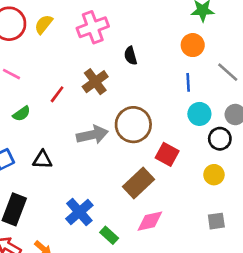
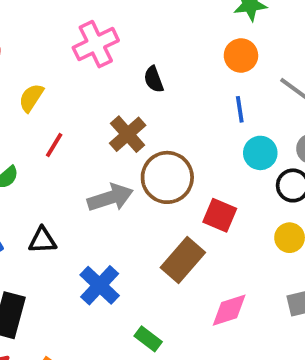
yellow semicircle: (44, 24) -> (31, 98), moved
brown cross: (95, 82) -> (128, 134), moved
blue cross: (79, 212) -> (100, 285), moved
pink diamond: (150, 221) -> (229, 310), moved

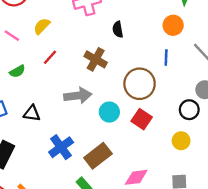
brown cross: (128, 134) -> (96, 59), turned -30
cyan circle: (260, 153) -> (109, 112), moved
brown circle: (167, 177) -> (140, 84), moved
brown rectangle: (183, 260) -> (98, 156), moved

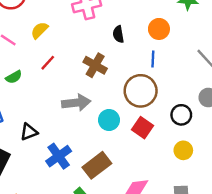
orange circle: (173, 25) -> (159, 29), moved
blue line: (166, 58) -> (153, 59), moved
black circle: (189, 110) -> (181, 115), moved
black triangle: (32, 113) -> (29, 132), moved, turned -30

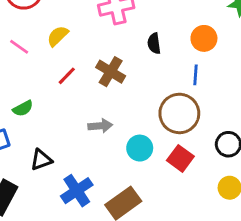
brown cross: (95, 65) -> (111, 72), moved
green semicircle: (14, 77) -> (23, 108), moved
gray arrow: (76, 103) -> (100, 126), size x0.7

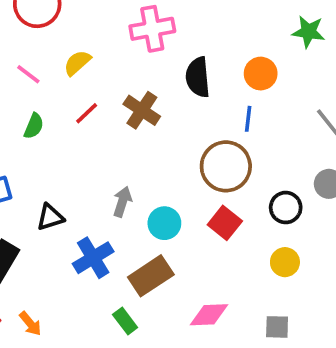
black semicircle: (154, 43) -> (198, 77), size x1.5
green semicircle: (23, 108) -> (34, 126), moved, turned -42
gray arrow: (100, 126) -> (122, 202), moved, turned -70
cyan circle: (140, 148) -> (164, 223), moved

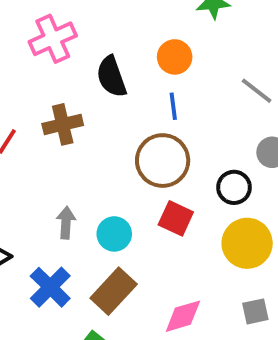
brown cross: (142, 110) -> (63, 124), turned -33
yellow circle: (285, 262) -> (247, 243), size x1.6

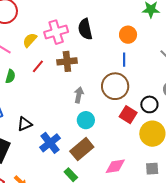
pink cross: (53, 39) -> (56, 32), moved
black semicircle: (111, 77) -> (85, 29), moved
red square: (176, 218) -> (128, 115), moved
gray arrow: (66, 223) -> (79, 95), moved

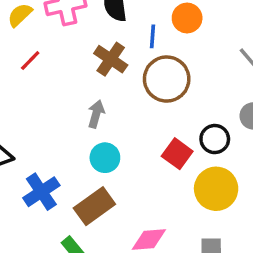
blue line: (124, 60) -> (153, 36), moved
brown cross: (67, 61) -> (111, 59), moved, turned 36
brown circle: (115, 86) -> (167, 79), moved

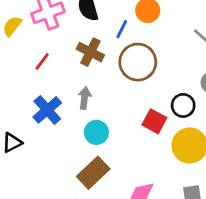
blue line: (153, 36) -> (122, 29), turned 30
red line: (30, 61) -> (42, 61), moved
blue cross: (41, 192) -> (47, 110), moved

